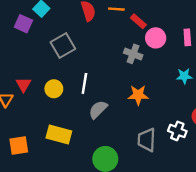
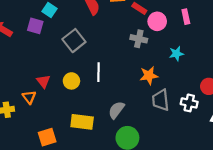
cyan star: (184, 76) -> (176, 54), moved
gray semicircle: (98, 110) -> (116, 110), moved
gray trapezoid: (147, 140) -> (161, 100), moved

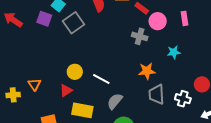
gray square: (74, 41) -> (74, 23), moved
white line: (99, 72) -> (101, 79), moved, turned -66
red triangle: (43, 81) -> (66, 90), moved, turned 32

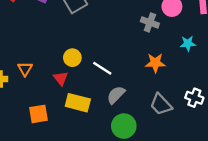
red triangle: (66, 90) -> (61, 78), turned -40
gray trapezoid: (156, 94) -> (161, 104), moved, turned -45

